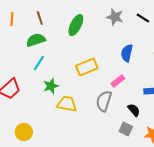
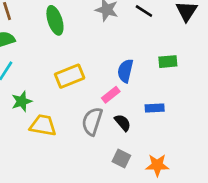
green ellipse: (76, 25) -> (55, 20), turned -45
blue semicircle: (127, 53) -> (125, 71), moved
black semicircle: (134, 110) -> (123, 123), moved

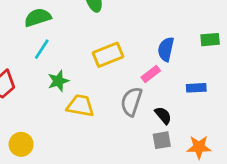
black semicircle: (123, 123) -> (163, 115), moved
gray square: (121, 159) -> (162, 140), turned -36

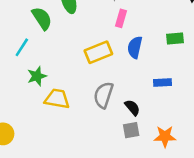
green semicircle: (38, 17) -> (42, 18), moved, turned 75
yellow rectangle: (108, 55) -> (98, 52), moved
pink rectangle: (151, 74) -> (121, 18), moved, turned -36

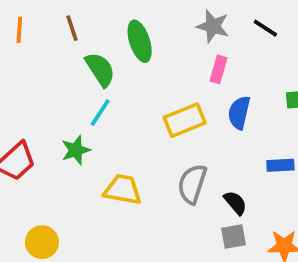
cyan line: (22, 47) -> (100, 113), moved
green star: (37, 76) -> (76, 150), moved

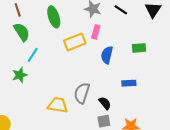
green semicircle: (100, 69) -> (22, 32), moved
yellow rectangle: (185, 120) -> (75, 42), moved
yellow trapezoid: (123, 190) -> (58, 105), moved

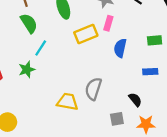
blue rectangle: (129, 83) -> (150, 72), moved
black semicircle: (105, 103) -> (135, 100), moved

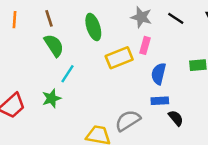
blue rectangle: (150, 72) -> (160, 101), moved
gray semicircle: (93, 89) -> (128, 121), turned 40
black semicircle: (135, 100) -> (176, 118), moved

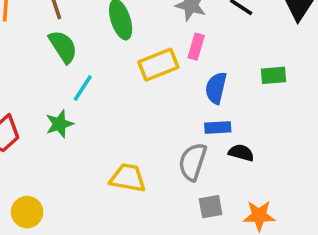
black semicircle: (176, 118) -> (241, 153), turned -35
gray semicircle: (128, 121) -> (193, 162), moved, turned -40

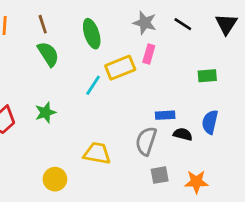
cyan line: (83, 88) -> (93, 85), moved
blue semicircle: (216, 88) -> (210, 122), moved
yellow circle: (27, 212) -> (55, 179), moved

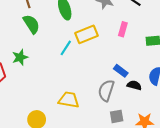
pink rectangle: (149, 54) -> (123, 29), moved
green star: (45, 113) -> (20, 57), moved
blue rectangle: (165, 115) -> (121, 71), turned 40

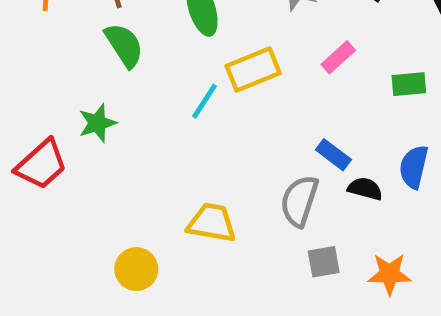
pink rectangle: (123, 29) -> (338, 57), turned 32

